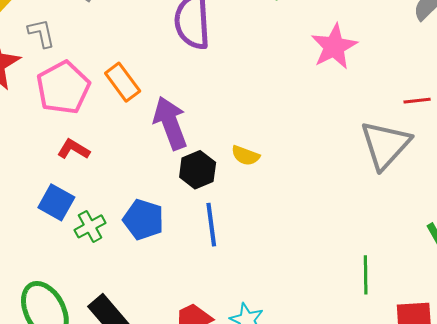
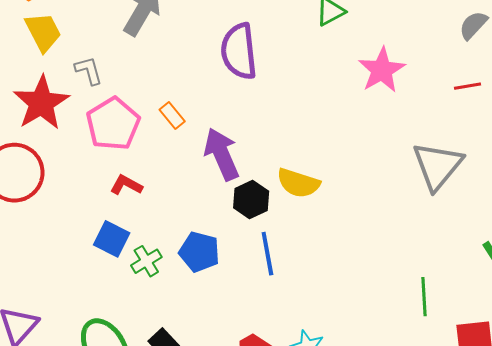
orange rectangle: (123, 82) -> (172, 116), size x0.7
red line: (417, 101) -> (468, 86), moved
yellow semicircle: (245, 156) -> (298, 183), size x1.5

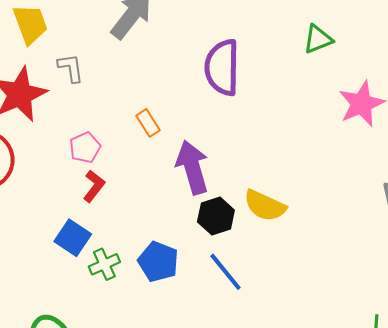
pink pentagon: (113, 124) -> (85, 148), moved, size x0.6
red L-shape: (126, 185) -> (94, 186), turned 92
blue line: (267, 254) -> (225, 272), turned -36

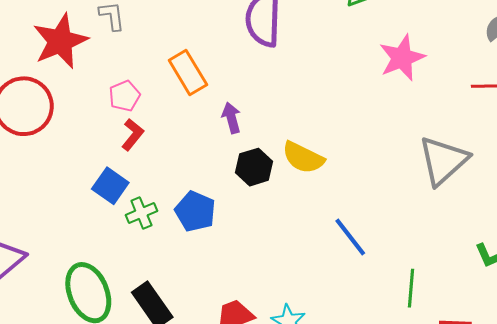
orange rectangle: (148, 123) -> (188, 73), size x1.6
purple arrow: (192, 167) -> (231, 118), size x0.6
blue line: (225, 272) -> (350, 237), moved

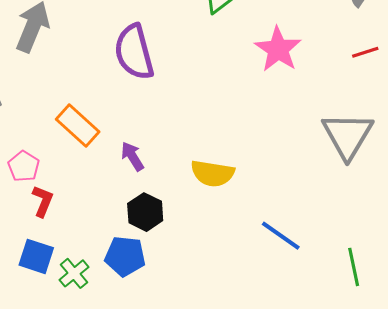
black hexagon: (254, 167) -> (145, 212), moved

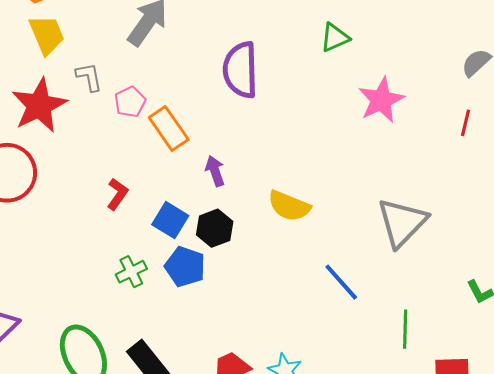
red line: (365, 52) -> (465, 123), turned -72
gray triangle: (348, 136) -> (402, 222), moved
pink pentagon: (24, 166) -> (130, 102), moved
blue square: (36, 256) -> (170, 220), moved

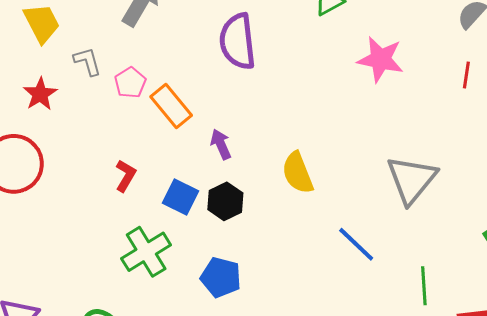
pink star: (381, 100) -> (380, 59), turned -30
red star: (39, 105) -> (40, 94), size x0.6
yellow semicircle: (289, 206) -> (298, 173), turned 51
blue pentagon: (185, 267) -> (221, 277), moved
green cross: (131, 272) -> (146, 252), size x1.6

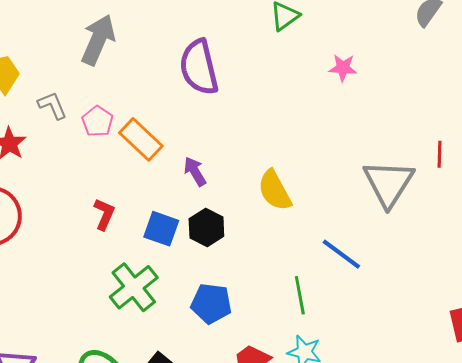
pink star: (380, 59) -> (343, 68), size x0.6
red line: (466, 75) -> (440, 154), moved
green line: (424, 286) -> (300, 295), moved

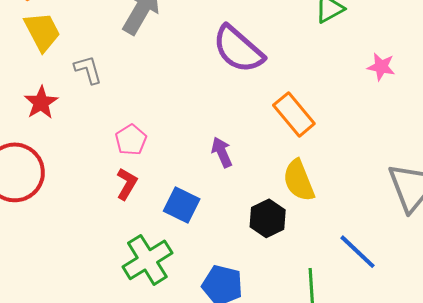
purple semicircle: (199, 67) -> (238, 49), turned -42
pink pentagon: (97, 121) -> (131, 140), moved
orange rectangle: (141, 139) -> (294, 114), moved
black hexagon: (206, 227) -> (268, 218), moved

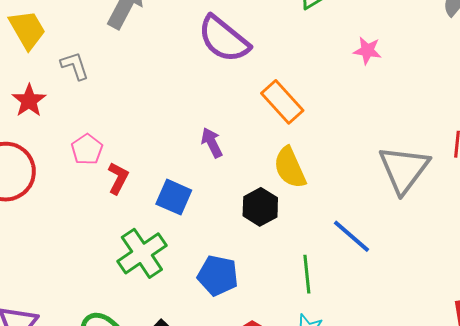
pink pentagon: (131, 140) -> (87, 149), moved

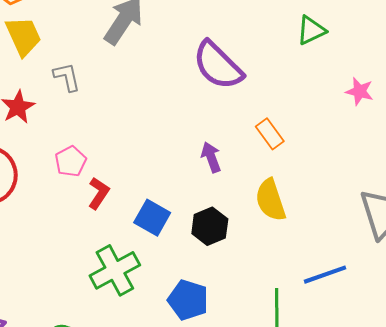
orange rectangle: (282, 102) -> (270, 134), size x0.7
purple arrow: (212, 143) -> (211, 157), moved
black hexagon: (260, 207) -> (210, 226), moved
blue line: (351, 236) -> (325, 275), turned -66

